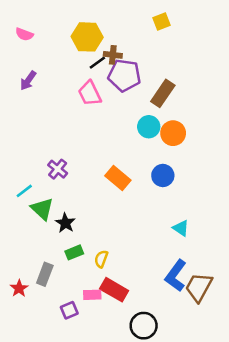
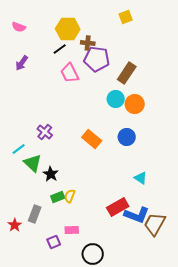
black line: (97, 63) -> (60, 49), moved
yellow semicircle: (101, 259) -> (70, 196), moved
blue L-shape: (176, 276) -> (137, 215), turned -105
red rectangle: (114, 290) -> (118, 207), moved, turned -60
black circle: (144, 326) -> (93, 254), moved

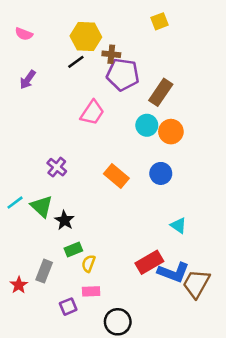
pink trapezoid: (70, 73) -> (92, 113), moved, turned -120
cyan line: (19, 149) -> (15, 203), moved
yellow semicircle: (70, 196) -> (89, 263), moved

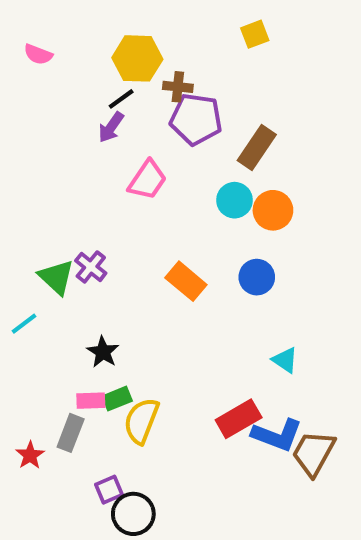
purple arrow: (28, 80) -> (111, 127), moved
green triangle: (42, 206) -> (56, 277), moved
yellow semicircle: (89, 263) -> (141, 421), size x1.6
pink rectangle: (91, 291) -> (91, 401), moved
black circle: (118, 322) -> (133, 514), moved

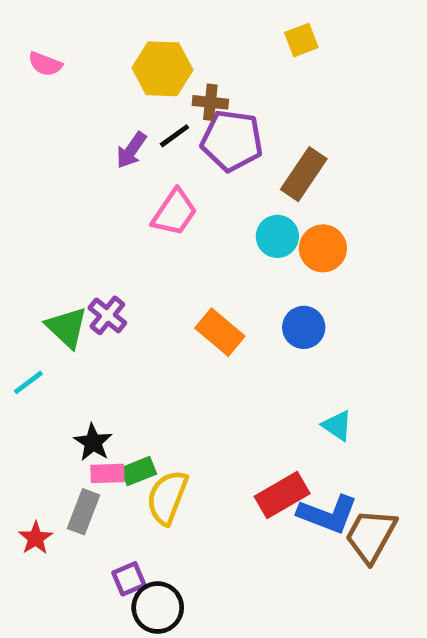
black line: (121, 99) -> (174, 136), moved
black star: (103, 352) -> (93, 442), moved

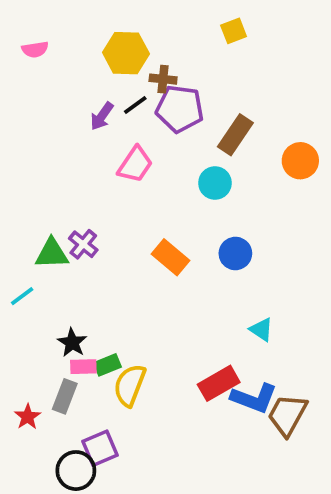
pink semicircle: (45, 64) -> (35, 49), turned -30
orange circle: (323, 248) -> (300, 161), moved
green triangle: (67, 327) -> (52, 253), turned -45
purple square: (129, 579) -> (100, 448), size x1.4
black circle: (158, 608) -> (76, 471), moved

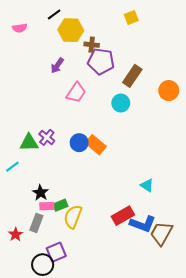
black line: (135, 105) -> (54, 14), moved
blue circle: (235, 253) -> (79, 143), moved

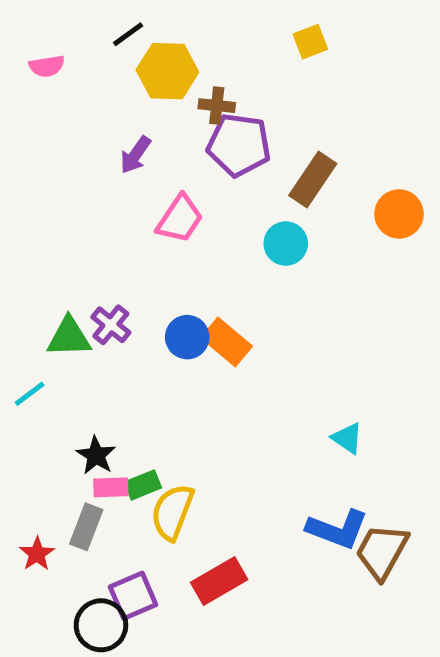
red rectangle: (123, 216) -> (219, 581), moved

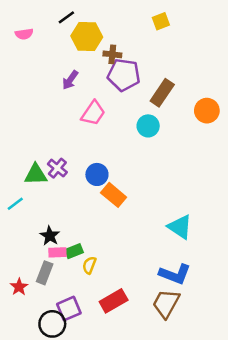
orange rectangle: (227, 342) -> (114, 195), moved
cyan triangle: (347, 438) -> (180, 227), size x1.5
yellow semicircle: (172, 512) -> (89, 265), size x0.6
brown trapezoid: (382, 551) -> (166, 303), moved

